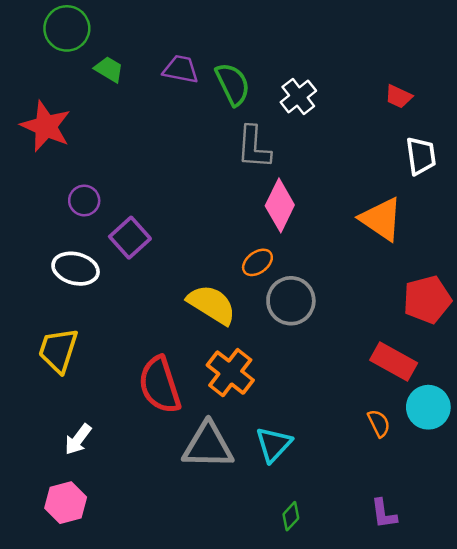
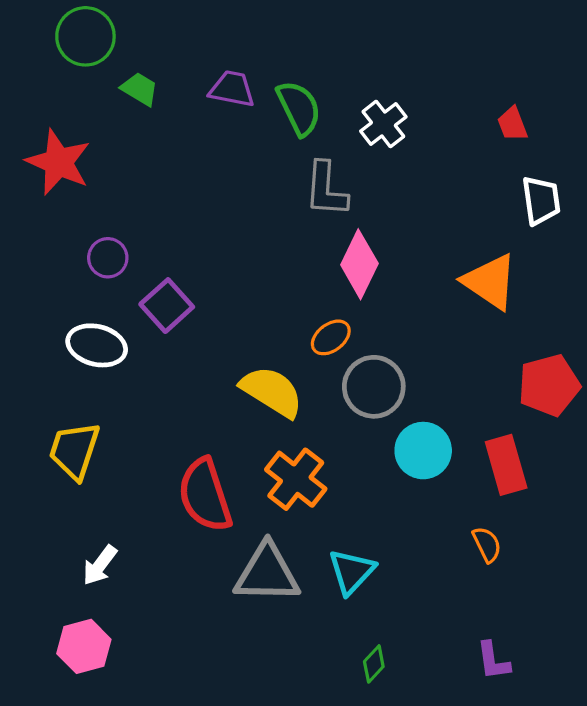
red trapezoid: (399, 97) -> (512, 124), turned 44
red rectangle: (394, 361) -> (506, 465), turned 45
cyan circle: (428, 407) -> (423, 451), moved

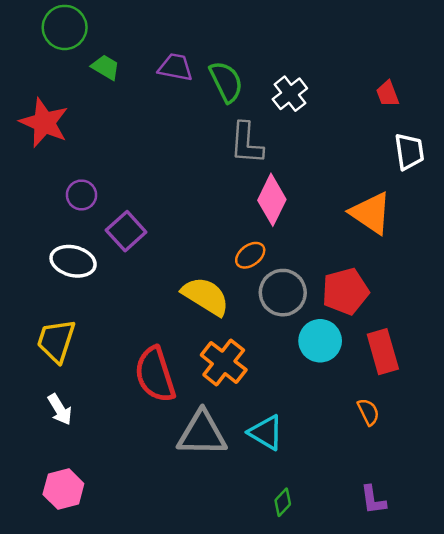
red pentagon: (549, 385) -> (345, 291), moved
white arrow: (100, 565) -> (60, 409), moved, turned -68
cyan triangle: (351, 572) -> (266, 432), turned -42

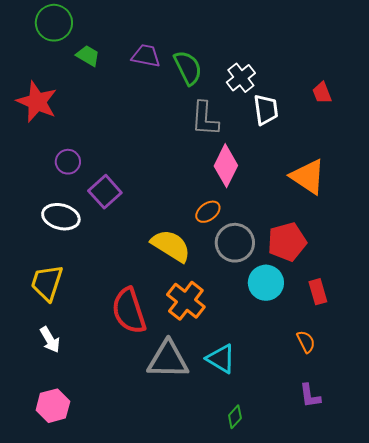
red trapezoid: (388, 94) -> (322, 93), moved
white trapezoid: (409, 152) -> (266, 110), moved
red rectangle: (383, 352) -> (318, 292), size x0.7
purple L-shape: (373, 500) -> (310, 396), moved

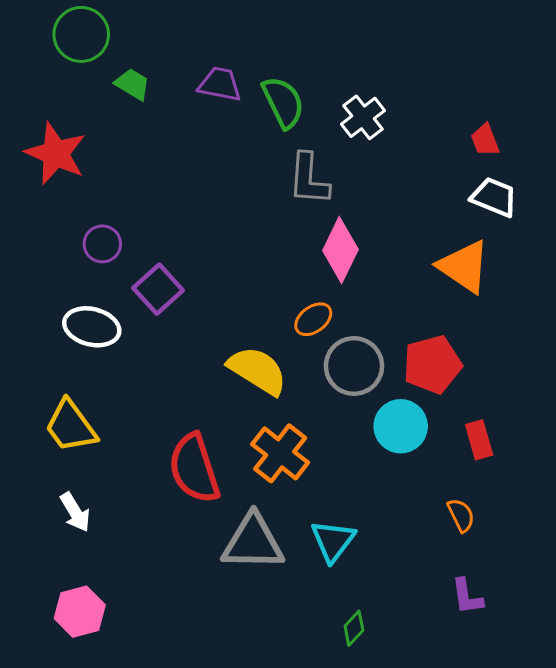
white trapezoid: (266, 110) -> (494, 197), moved, turned -60
yellow trapezoid: (47, 283) -> (71, 426), turned -54
cyan triangle: (221, 359) -> (333, 541), turned 36

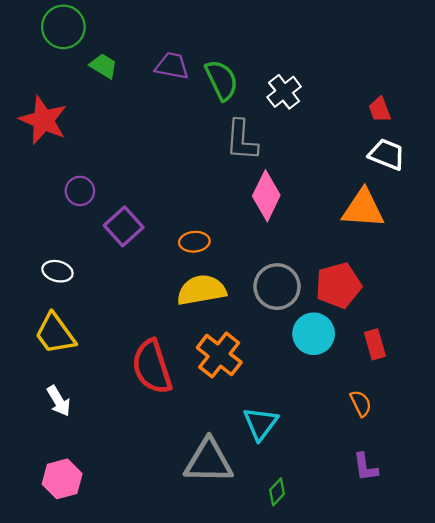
orange triangle: (464, 267) -> (363, 209), turned -30
orange ellipse: (313, 319) -> (194, 242), moved, turned 32
white ellipse: (92, 327) -> (57, 271), moved, size x0.7
yellow semicircle: (258, 370) -> (201, 290), turned -42
gray triangle: (253, 542) -> (209, 461), moved

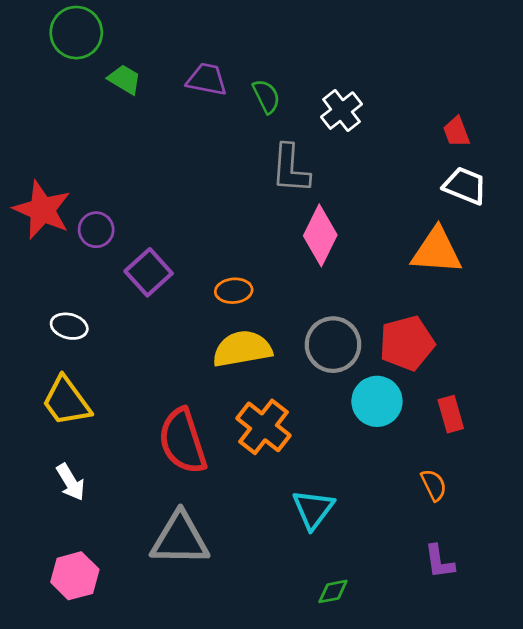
green semicircle: (222, 80) -> (266, 96), size x0.7
red star: (43, 120) -> (42, 210), moved
gray triangle: (209, 461) -> (180, 539), moved
green diamond: (277, 492) -> (333, 591), turned 36

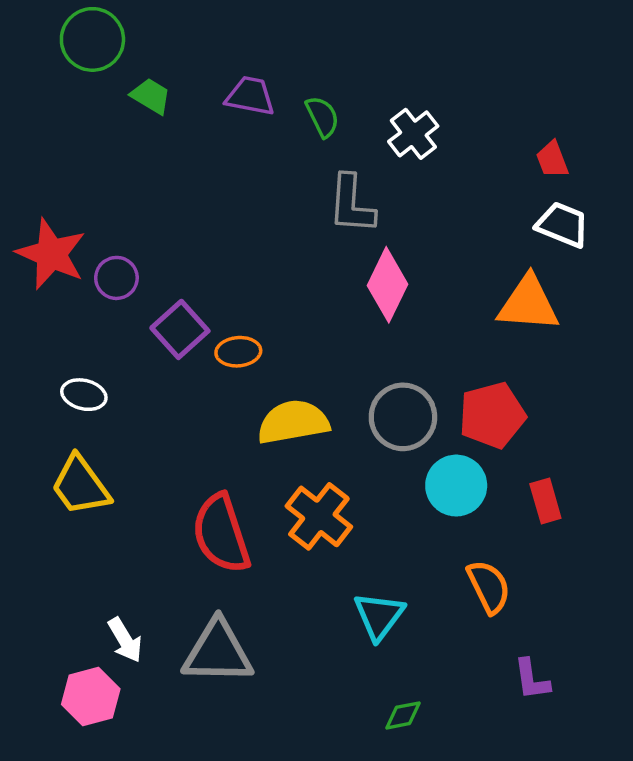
orange ellipse: (234, 291) -> (238, 352), moved
white arrow: (71, 482) -> (125, 640), moved
orange semicircle: (434, 485) -> (489, 587), moved, size x1.4

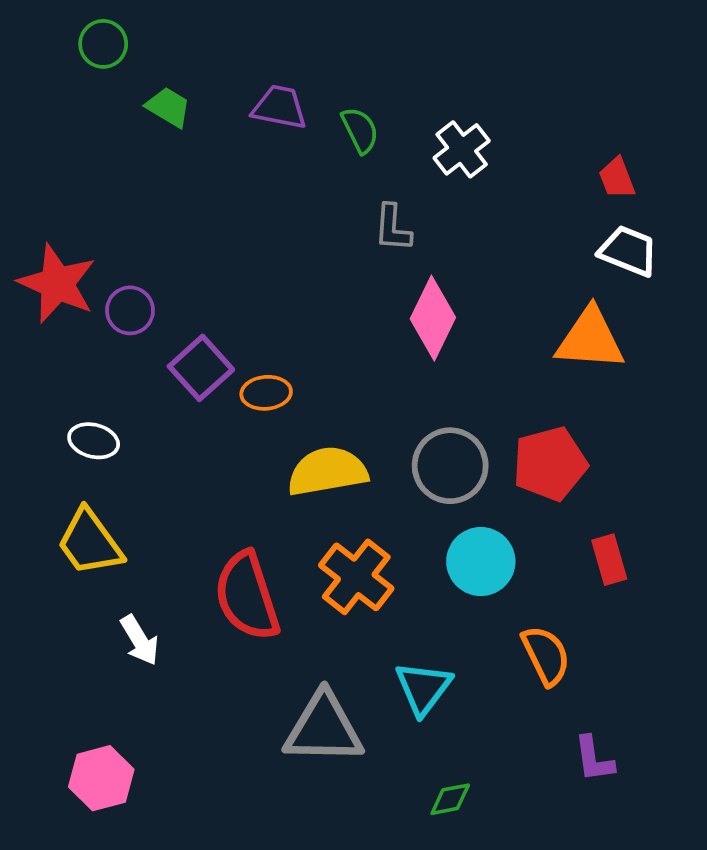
green circle: (92, 39) -> (103, 44), size x0.7
gray L-shape: (352, 204) -> (393, 228), size x0.7
cyan circle: (456, 486) -> (481, 562), moved
white arrow: (125, 640) -> (140, 640), moved
gray triangle: (218, 652) -> (324, 728), moved

